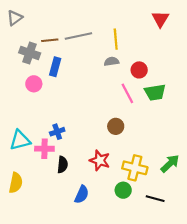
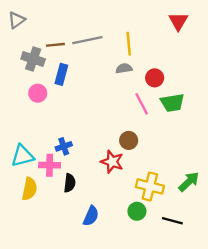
red star: (100, 160) -> (112, 162), moved
yellow semicircle: (16, 183) -> (30, 189), moved

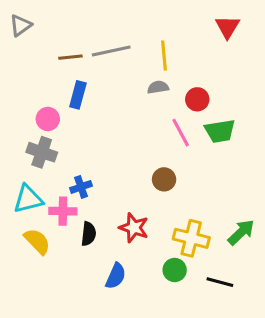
gray cross: (33, 59) -> (42, 152), moved
red star: (112, 162) -> (134, 228), moved
yellow semicircle: (30, 189) -> (37, 241), turned -55

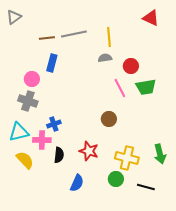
red triangle: (227, 27) -> (151, 18), turned -36
green arrow: (241, 232) -> (160, 154), turned 120

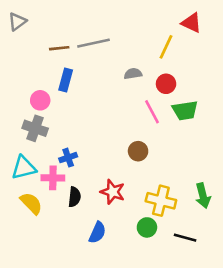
yellow line: (109, 37) -> (166, 47), moved, turned 30

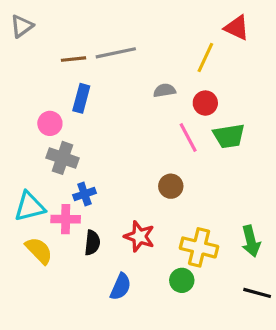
gray cross: (35, 128) -> (62, 158), moved
black line: (185, 238) -> (257, 293), moved

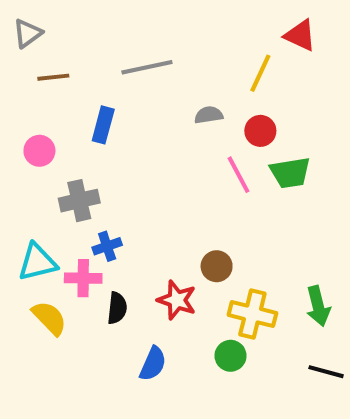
brown line: (73, 59) -> (53, 77), moved
pink circle: (50, 123) -> (39, 151), moved
gray cross: (62, 158) -> (79, 201), turned -32
brown circle: (171, 186) -> (217, 266), moved

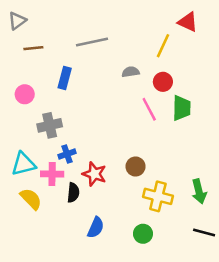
green trapezoid: (290, 173) -> (182, 108), turned -80
red star: (177, 300) -> (94, 174), moved
green circle: (231, 356) -> (143, 234), moved

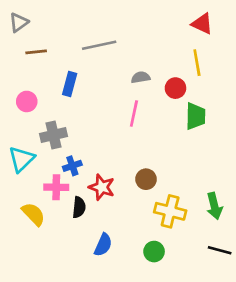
yellow line: (163, 46) -> (197, 63), moved, turned -35
pink line: (149, 109) -> (134, 114), moved, turned 40
cyan triangle: (23, 164) -> (21, 159), moved, turned -30

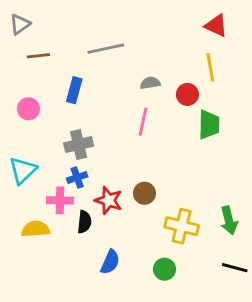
gray cross: (54, 135) -> (79, 145), moved
brown circle: (146, 179) -> (144, 193), moved
yellow semicircle: (33, 214) -> (36, 229), turned -50

